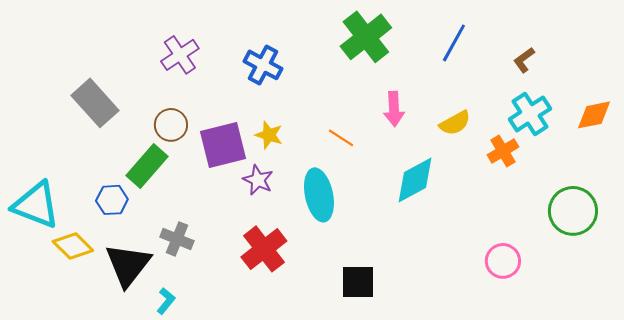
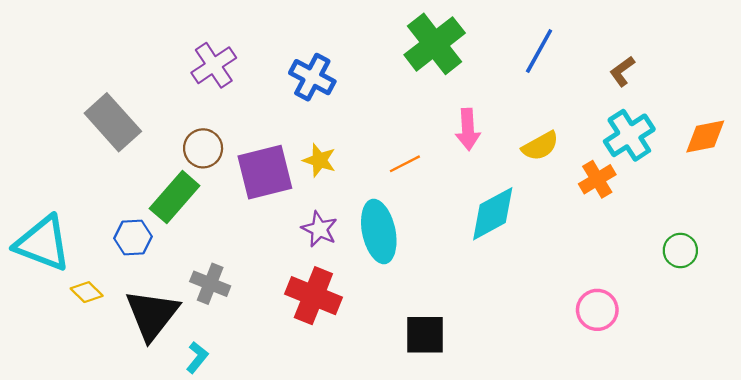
orange line: (341, 138) -> (405, 164), turned -60
purple star: (258, 180) -> (319, 229), moved
green circle: (573, 211) -> (680, 250), size x0.6
yellow diamond: (73, 246) -> (87, 292), size x0.7
red cross: (264, 249) -> (313, 296), turned -30

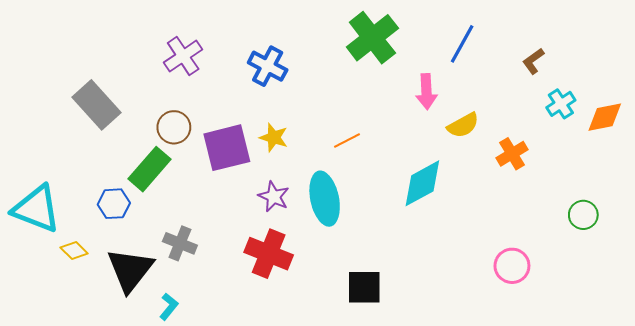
pink arrow: (468, 129) -> (426, 92), moved
cyan cross: (629, 135) -> (561, 104), moved, size x0.7

